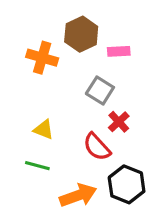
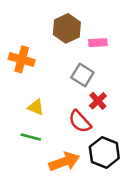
orange cross: (42, 58) -> (22, 59), moved

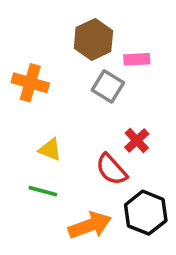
gray square: (82, 75) -> (108, 86), moved

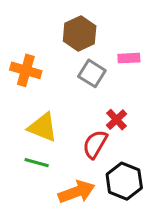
pink rectangle: (137, 59) -> (129, 58), moved
yellow triangle: (50, 150) -> (43, 127), size x1.5
red semicircle: (111, 169) -> (95, 144), turned 72

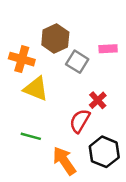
brown hexagon: (80, 33) -> (55, 38), moved
yellow triangle: (43, 127) -> (36, 89), moved
orange arrow: (77, 192) -> (64, 161), turned -104

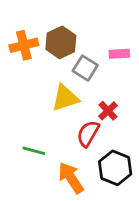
orange cross: (22, 59) -> (24, 45), moved, turned -30
yellow triangle: (36, 89) -> (65, 98), moved, turned -40

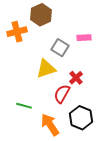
brown hexagon: (61, 42) -> (41, 15), moved

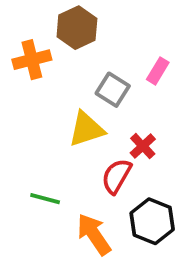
pink rectangle: (84, 38) -> (158, 71), turned -56

